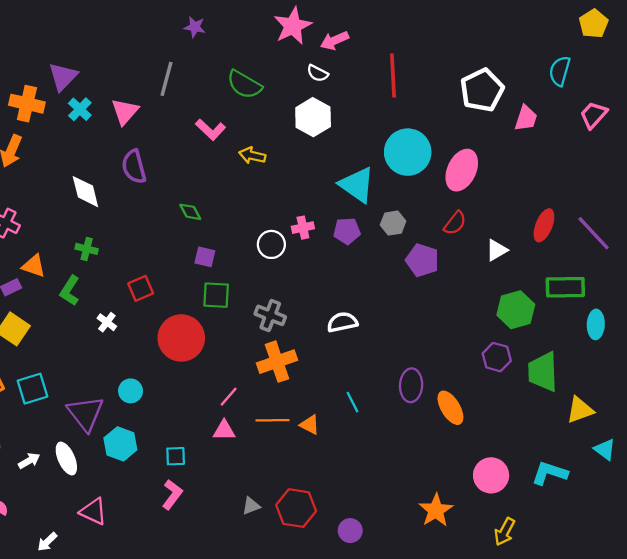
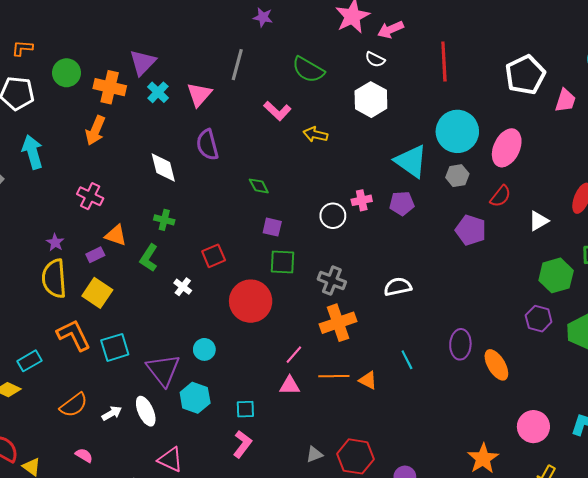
gray hexagon: (393, 223) -> (457, 176), moved

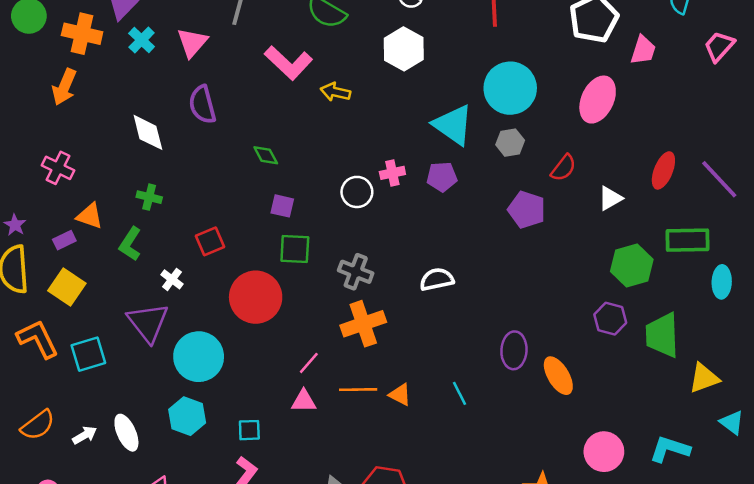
pink L-shape: (277, 111) -> (289, 63), size x1.4
pink ellipse: (507, 148) -> (598, 100), moved
cyan circle: (204, 349) -> (199, 357), size x1.8
cyan line: (407, 360) -> (460, 393), moved
purple triangle: (163, 370) -> (148, 322), moved

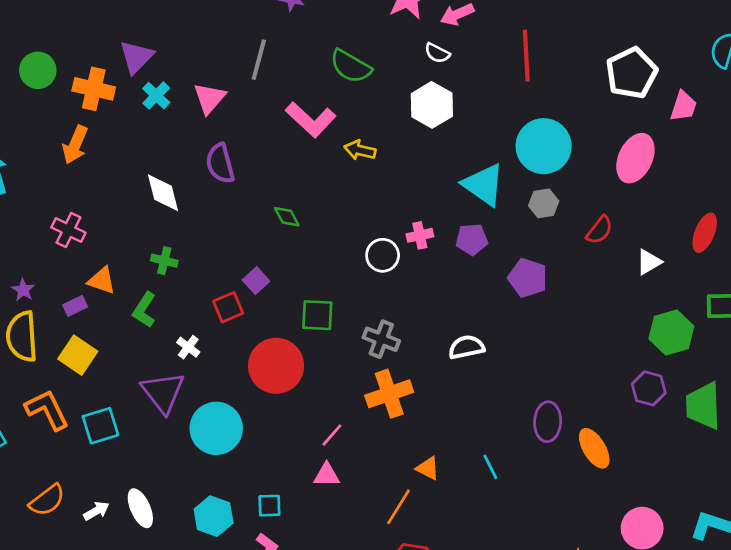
purple square: (282, 206) -> (256, 281), moved, turned 35
purple pentagon: (527, 210) -> (528, 278), moved
orange line: (358, 390) -> (399, 507), moved, turned -57
cyan hexagon: (187, 416) -> (214, 516), moved

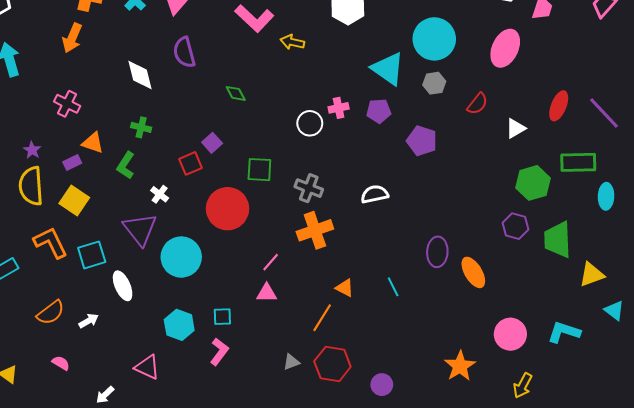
white ellipse: (140, 508) -> (123, 286), moved

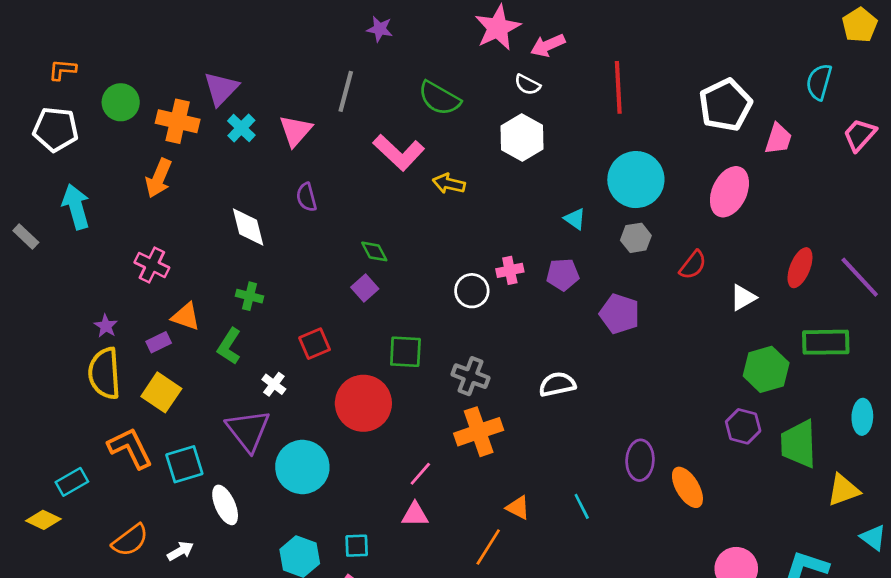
purple semicircle: (184, 52) -> (306, 197), size x0.7
cyan triangle: (388, 69) -> (575, 219), size x0.5
purple square: (212, 143) -> (365, 288), moved
cyan ellipse: (606, 196) -> (862, 417), moved

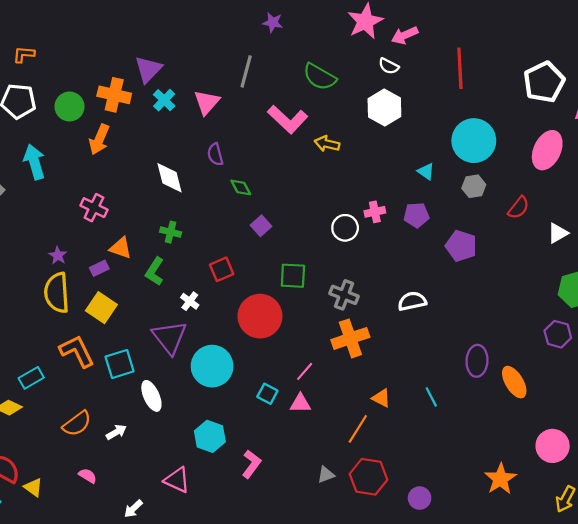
green circle: (121, 102) -> (70, 107), moved
green diamond: (374, 251) -> (241, 187), moved
cyan square: (357, 546) -> (267, 394), moved, turned 30

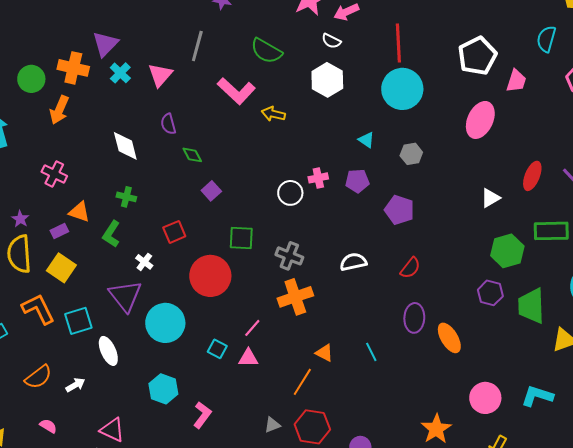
cyan circle: (474, 141) -> (402, 89), moved
red semicircle: (518, 208) -> (410, 268), moved
pink triangle: (177, 480) -> (112, 430), moved

